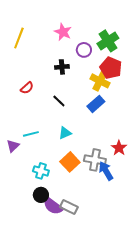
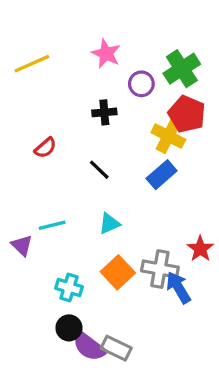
yellow line: (19, 38) -> (32, 64), turned 45
purple triangle: (13, 146) -> (22, 245), turned -32

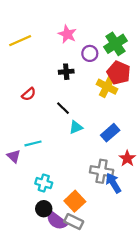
blue rectangle: (162, 175) -> (110, 133), moved
cyan triangle: (109, 224) -> (76, 127), moved
orange square: (118, 272) -> (75, 201), moved

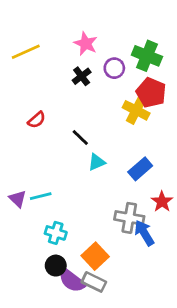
green cross: (115, 44) -> (147, 56), turned -35
black cross: (66, 72) -> (82, 76), moved, turned -32
cyan line: (33, 143) -> (41, 196), moved

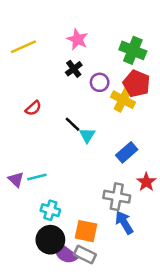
purple circle: (114, 68) -> (100, 82), moved
cyan triangle: (97, 162) -> (87, 135), moved, turned -35
blue arrow: (144, 233) -> (124, 223), moved
orange square: (95, 256) -> (86, 231), turned -35
black circle: (56, 266) -> (50, 240), size x1.5

